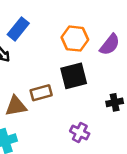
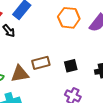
black square: (74, 76) -> (71, 66), moved, size x0.6

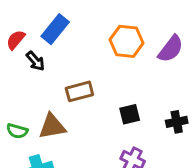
brown rectangle: (41, 63) -> (79, 91), moved

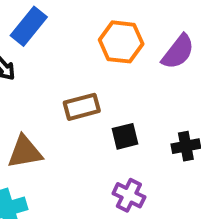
brown rectangle: (79, 91) -> (82, 107), moved

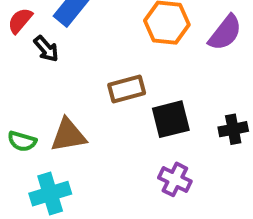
black square: (125, 136) -> (171, 119), size x1.4

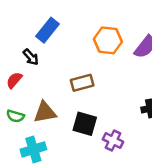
red semicircle: (20, 21) -> (14, 80), moved
black square: (171, 119) -> (85, 124), moved, turned 30

